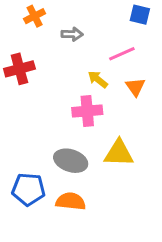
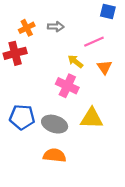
orange cross: (35, 16) -> (27, 28), moved
pink cross: (87, 111) -> (67, 86), turned 30
blue pentagon: (28, 189) -> (22, 117), moved

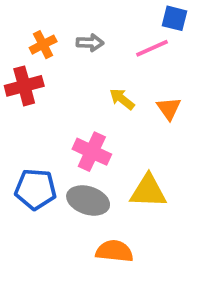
pink line: (94, 42) -> (152, 48), moved
pink cross: (67, 86) -> (92, 152), moved
orange semicircle: (55, 155) -> (114, 251), moved

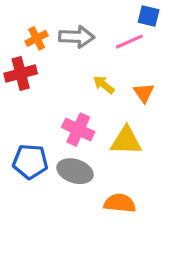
gray arrow: (90, 43) -> (77, 37), size x1.5
yellow triangle: (148, 191) -> (126, 141), moved
orange semicircle: (114, 251) -> (120, 203), moved

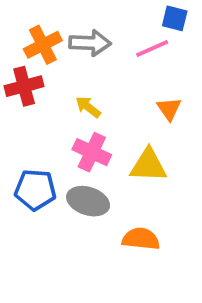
orange cross: (37, 38) -> (43, 45), size x1.4
yellow arrow: (104, 85) -> (88, 107), moved

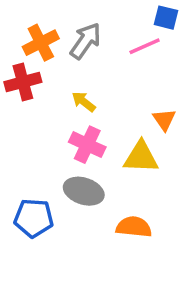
gray arrow: (90, 43) -> (85, 41), turned -57
orange triangle: (169, 109) -> (164, 120), moved
blue pentagon: (35, 190) -> (34, 218), moved

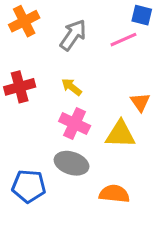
orange cross: (41, 43) -> (24, 21), moved
red cross: (23, 82) -> (20, 87), moved

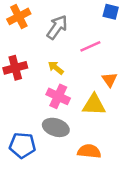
pink line: (123, 40) -> (90, 46), moved

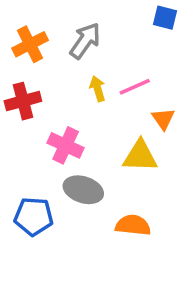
orange cross: (19, 16) -> (30, 44), moved
pink line: (90, 46) -> (135, 87), moved
yellow arrow: (56, 68) -> (98, 89), moved, turned 35
pink cross: (58, 96) -> (66, 145), moved

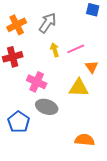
blue pentagon: (34, 216) -> (19, 122), turned 30
orange semicircle: (133, 225) -> (85, 140), moved

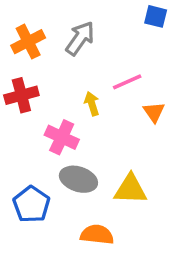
yellow arrow: (55, 50) -> (92, 104), moved
yellow triangle: (79, 88) -> (130, 189), moved
orange semicircle: (85, 140) -> (97, 235), moved

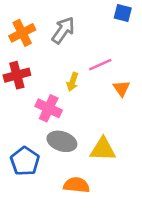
yellow arrow: (92, 104) -> (72, 82), turned -144

